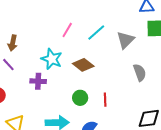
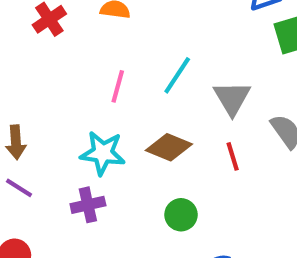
gray triangle: (125, 40) -> (232, 98), moved
red line: (105, 100) -> (233, 156), moved

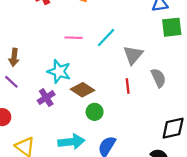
pink line: (118, 86) -> (74, 38), turned 66
brown diamond: (169, 147) -> (83, 90), moved
purple cross: (88, 205) -> (46, 98), turned -30

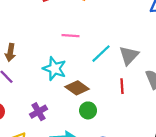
cyan line: (106, 38) -> (101, 54), moved
purple cross: (46, 98) -> (39, 112), moved

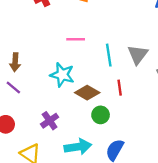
cyan line: (101, 54) -> (109, 55), turned -50
red line: (122, 86) -> (120, 88), moved

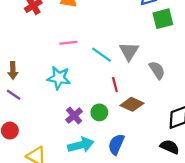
cyan line: (109, 55) -> (101, 55), turned -40
brown diamond: (87, 93) -> (132, 104), moved
purple cross: (50, 121) -> (74, 116), moved

